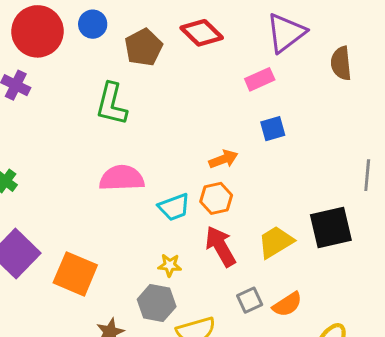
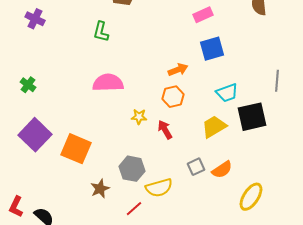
green L-shape: (112, 104) -> (101, 32), size x0.7
blue square: (273, 129) -> (212, 49), size x1.4
cyan trapezoid: (174, 207) -> (227, 93), moved
red arrow: (221, 246) -> (165, 130), moved, size x0.7
yellow star: (170, 265) -> (139, 117), moved

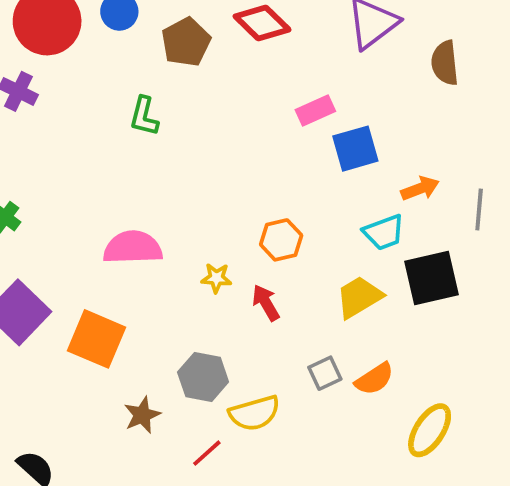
pink rectangle: (203, 15) -> (315, 111), moved
orange arrow: (178, 70) -> (420, 189), moved
pink semicircle: (108, 83) -> (133, 248), moved

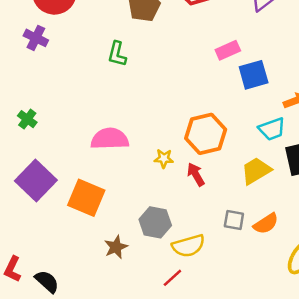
orange hexagon: (281, 240) -> (206, 134), size x1.5
gray square: (325, 373) -> (234, 220), turned 35
red line: (207, 453) -> (172, 278), moved

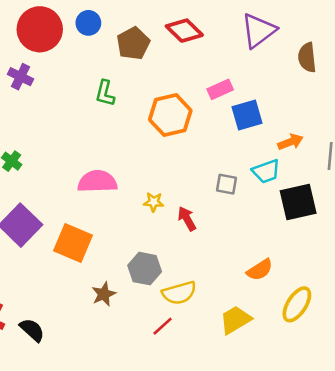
orange hexagon: (206, 134) -> (170, 115), moved
yellow trapezoid: (256, 171) -> (235, 320), moved
gray square: (234, 220) -> (227, 184), moved

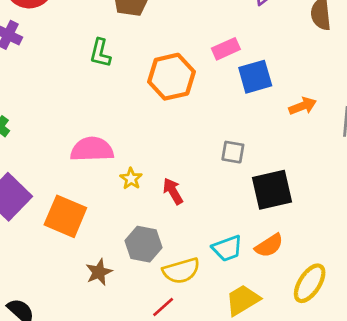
cyan trapezoid: (266, 171) -> (227, 248), moved
yellow star: (154, 202) -> (131, 179), moved, turned 30
black square: (298, 202) -> (272, 190), moved
red arrow: (187, 219) -> (173, 191), moved

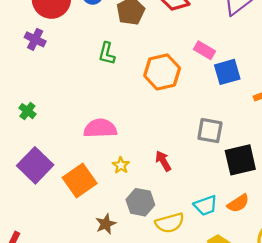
pink rectangle: (226, 49) -> (204, 50), turned 54
gray square: (233, 152) -> (210, 131), size x1.4
yellow star: (131, 179) -> (121, 165), moved
orange square: (65, 216) -> (80, 181), turned 32

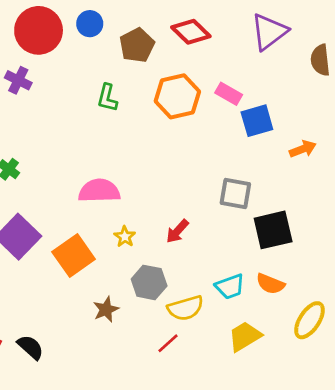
orange hexagon: (162, 72) -> (177, 96), moved
red arrow: (163, 161) -> (177, 231), turned -108
orange semicircle: (238, 203) -> (270, 284), turned 55

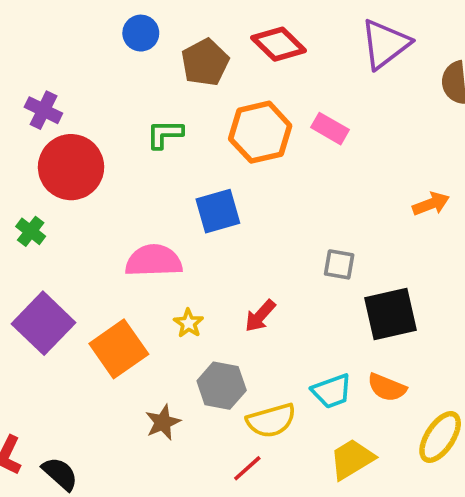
red circle: (39, 30) -> (71, 167), moved
green L-shape: (107, 98) -> (165, 134), turned 76
blue square: (257, 121) -> (218, 211), moved
gray square: (235, 194) -> (339, 264), size x0.7

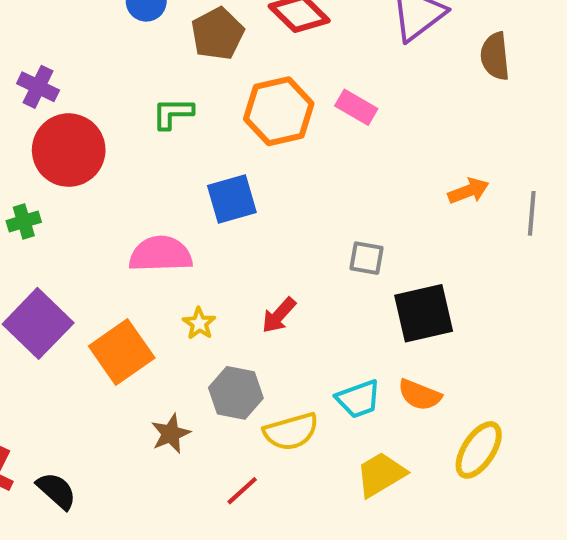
green cross: (31, 231) -> (24, 221), turned 36
red line: (247, 468) -> (242, 491), moved

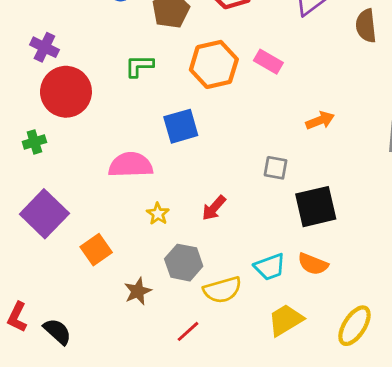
orange arrow: (469, 191) -> (320, 120), moved
orange square: (122, 352) -> (96, 250), moved, size x0.7
yellow ellipse: (479, 450) -> (354, 326), moved

